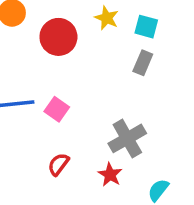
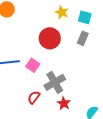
red circle: (58, 37) -> (50, 38), moved
gray cross: (127, 138) -> (55, 82), moved

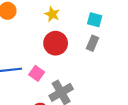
yellow star: (62, 12) -> (52, 14), moved

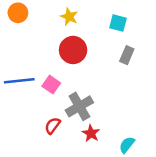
gray rectangle: (92, 43) -> (127, 55), moved

